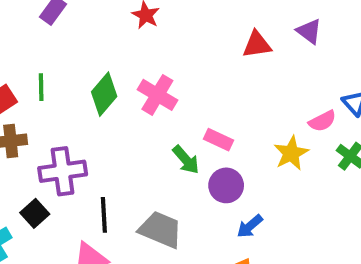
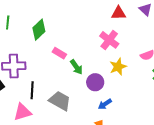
pink cross: (157, 95) -> (109, 40), moved
pink rectangle: (219, 140) -> (59, 53), moved
yellow star: (291, 153) -> (118, 67), moved

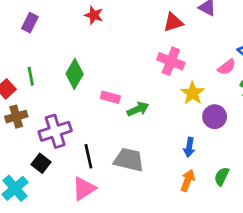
green arrow: (76, 67) -> (138, 109), turned -63
purple circle: (95, 82) -> (215, 117), moved
blue arrow: (105, 104) -> (189, 147), turned -32

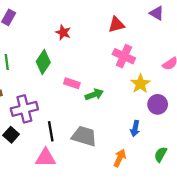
red star: (94, 15) -> (63, 32), moved
red triangle: (173, 22) -> (116, 25), moved
orange arrow: (188, 180) -> (120, 158), moved
pink triangle: (84, 188) -> (46, 158), turned 30

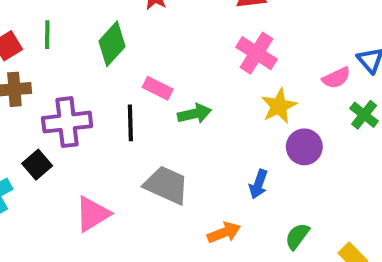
black line: (51, 131) -> (130, 123), moved
pink triangle: (46, 158) -> (93, 214), turned -40
orange arrow: (120, 158) -> (224, 233), turned 36

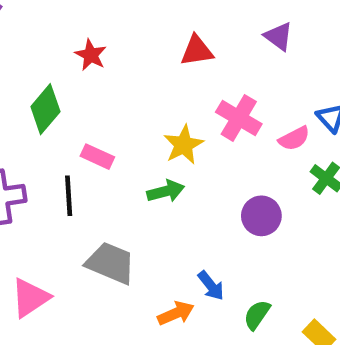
pink cross: (256, 53) -> (239, 118), moved
yellow star: (279, 106) -> (184, 145), moved
green arrow: (194, 114) -> (166, 191), moved
blue arrow: (258, 184) -> (211, 286), moved, turned -56

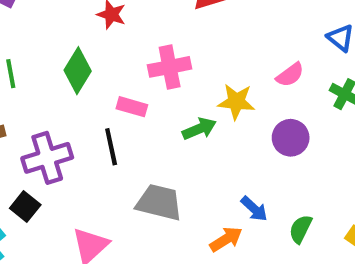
pink cross: (239, 118) -> (170, 67), moved, turned -33
pink semicircle: (294, 138) -> (290, 75), moved
yellow star: (184, 145) -> (236, 102), moved, turned -30

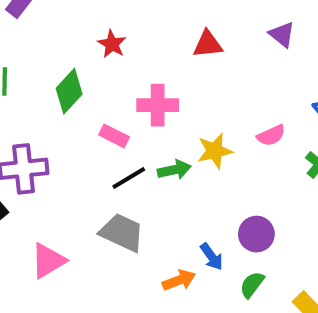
yellow star: (236, 102) -> (215, 151), turned -30
purple circle: (291, 138) -> (256, 234), moved
black line: (111, 147) -> (129, 178), moved, turned 60

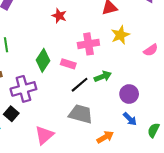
green diamond: (69, 91) -> (43, 60), moved
yellow star: (215, 151) -> (120, 35), moved
purple circle: (256, 234) -> (129, 94), moved
orange arrow: (179, 280) -> (105, 137), moved

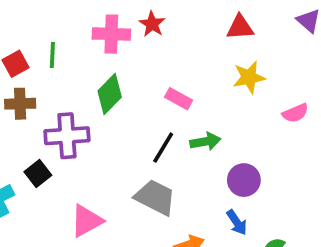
pink cross: (88, 44) -> (111, 34), moved
pink rectangle: (68, 64) -> (179, 99), moved
black line: (80, 85) -> (163, 148), turned -30

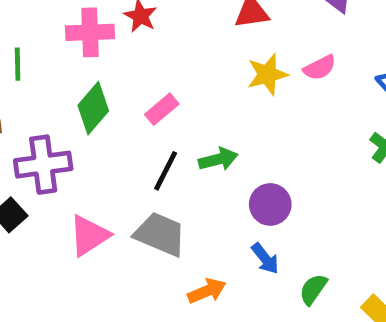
pink rectangle: (179, 99) -> (162, 109), moved, turned -65
pink semicircle: (295, 113) -> (320, 68), moved
pink triangle: (87, 221) -> (89, 235), moved

